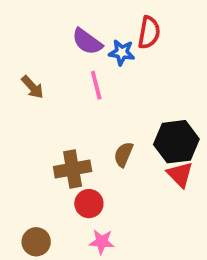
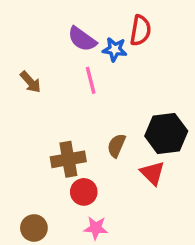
red triangle: (180, 174) -> (152, 173), moved

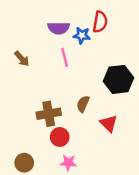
purple semicircle: (82, 39) -> (58, 28), turned -35
black hexagon: (166, 134) -> (118, 79), moved

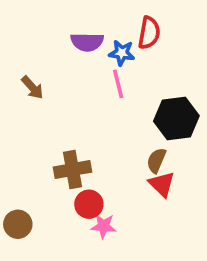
pink line: (65, 57) -> (118, 84), moved
brown semicircle: (83, 104) -> (156, 160), moved
brown circle: (24, 163) -> (18, 224), moved
pink star: (68, 163) -> (104, 226), moved

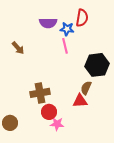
red triangle: (162, 184) -> (80, 101), moved, turned -49

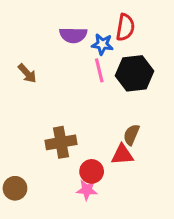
black hexagon: (97, 65) -> (134, 73), moved
red circle: (49, 112) -> (92, 171), moved

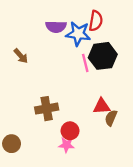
blue star: (102, 44) -> (78, 34), size x1.5
pink line: (99, 70) -> (85, 63), moved
brown semicircle: (131, 135) -> (111, 118), moved
red triangle: (122, 155) -> (102, 106), moved

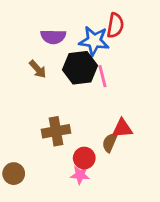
purple semicircle: (56, 27) -> (53, 37), moved
brown arrow: (21, 56) -> (38, 69), moved
black hexagon: (103, 56) -> (80, 68), moved
brown semicircle: (111, 118) -> (110, 143), moved

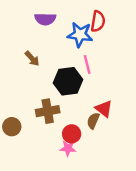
purple semicircle: (53, 37) -> (45, 19), moved
black hexagon: (80, 68) -> (68, 81), moved
red triangle: (122, 128) -> (104, 109), turned 42
brown circle: (14, 174) -> (12, 127), moved

